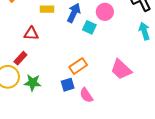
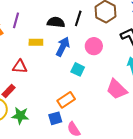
cyan square: (89, 27) -> (78, 69), moved
pink trapezoid: (121, 69) -> (117, 89), moved

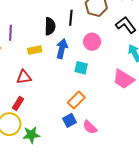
black semicircle: (56, 22) -> (50, 26), turned 96
green star: (20, 116) -> (31, 135), moved

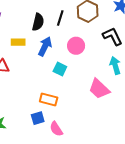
orange rectangle: (76, 100) -> (49, 100), turned 48

